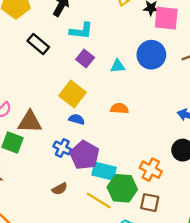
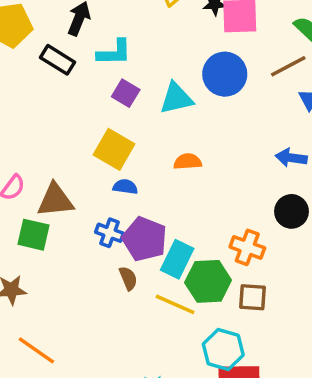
black rectangle: (38, 44) -> (58, 60), moved
cyan triangle: (118, 66) -> (176, 98), size x1.5
cyan rectangle: (104, 171) -> (177, 259), turned -70
brown semicircle: (60, 189) -> (128, 278), moved, turned -77

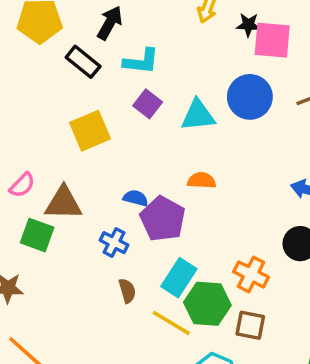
yellow square: (114, 149) -> (90, 131), moved, turned 30
purple pentagon: (145, 239) -> (163, 219), moved

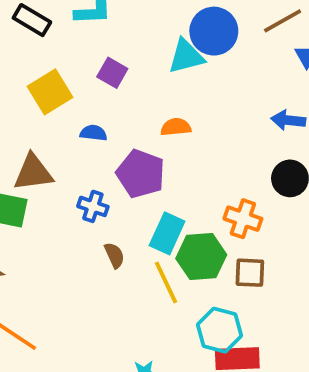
purple square: (148, 104) -> (112, 73), moved
cyan triangle: (198, 115) -> (186, 56), moved
blue semicircle: (136, 198) -> (93, 133), moved
yellow line: (171, 323) -> (166, 282), turned 42

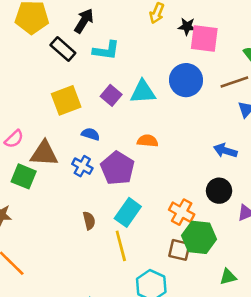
cyan triangle: (186, 56) -> (143, 92), moved
blue cross: (93, 206) -> (82, 166), moved
green hexagon: (201, 257) -> (199, 237), moved

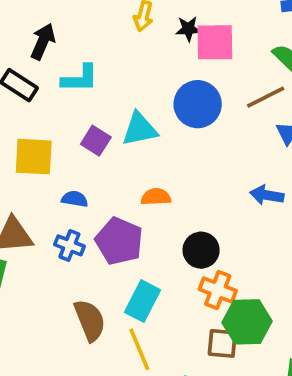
yellow square: (66, 100) -> (34, 157), turned 32
black circle: (219, 191) -> (201, 250), moved
brown semicircle: (89, 221) -> (90, 320), size x1.6

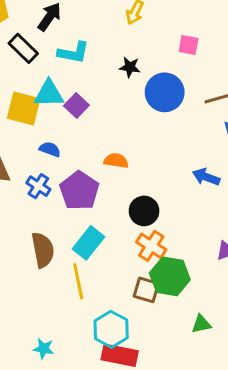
black star: (188, 29) -> (130, 67), moved
pink square: (215, 42) -> (189, 45), size x0.6
cyan triangle: (140, 129) -> (49, 94), moved

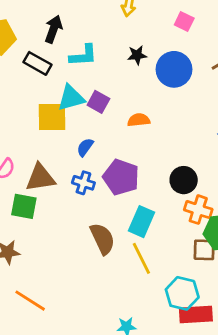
pink square: (189, 45) -> (184, 22), turned 30
blue semicircle: (50, 149) -> (85, 147), turned -60
orange semicircle: (116, 161) -> (139, 120), moved

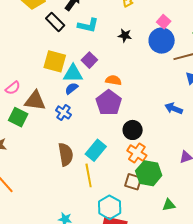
blue circle: (174, 69) -> (162, 41), moved
cyan triangle: (71, 98) -> (73, 74), moved
purple pentagon: (121, 177) -> (109, 103), moved

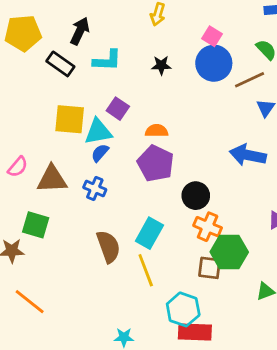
blue arrow: (174, 108) -> (248, 155), size x1.4
green square: (18, 117) -> (36, 225), moved

